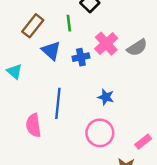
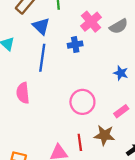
blue cross: (81, 57) -> (75, 45), moved
blue star: (106, 97) -> (121, 73), moved
blue line: (58, 103) -> (42, 58), moved

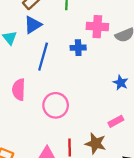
pink cross: (91, 22) -> (97, 27), turned 36
blue triangle: (41, 26) -> (33, 25), moved, turned 36
pink circle: (82, 102) -> (56, 105), moved

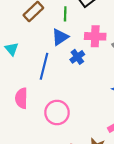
blue triangle: (33, 25) -> (60, 37), moved
blue cross: (78, 48) -> (77, 57), turned -32

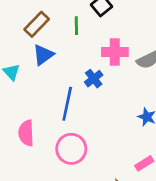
blue triangle: (60, 37) -> (43, 55), moved
blue line: (44, 66) -> (67, 104), moved

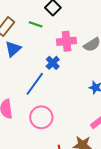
green line: (76, 26) -> (36, 24), turned -64
blue line: (67, 104) -> (35, 84), turned 30

